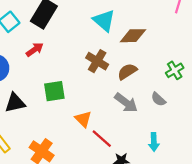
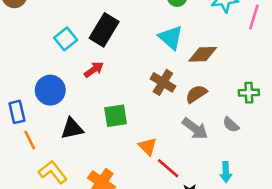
green cross: (175, 70) -> (249, 93), turned 30

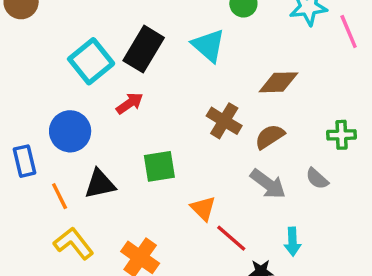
pink line: (254, 17) -> (349, 31), turned -40
cyan triangle: (171, 38) -> (208, 46), moved
cyan square: (66, 39) -> (91, 61), size x1.4
orange line: (30, 140) -> (60, 196), moved
cyan arrow: (226, 172) -> (292, 242), moved

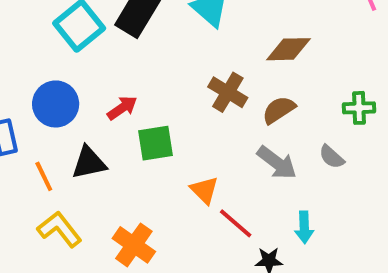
red arrow: (130, 103) -> (122, 108), moved

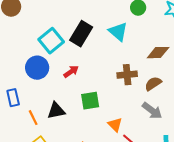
brown cross: (228, 92) -> (127, 75), turned -36
blue circle: (56, 104) -> (37, 68), moved
red arrow: (122, 108) -> (71, 72), moved

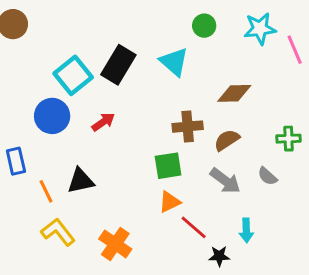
green square: (90, 101) -> (168, 166), moved
orange triangle: (115, 125) -> (170, 202), turned 49

